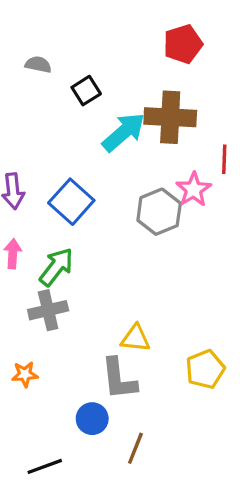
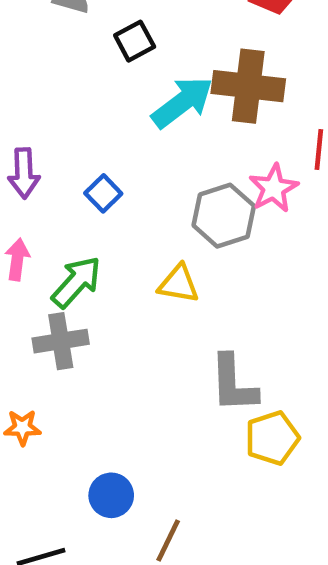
blue square: (71, 202) -> (103, 193), size x0.6
yellow triangle: (136, 338) -> (179, 284), moved
gray L-shape: (119, 379) -> (233, 384), moved

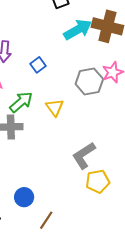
yellow triangle: (179, 284) -> (55, 107), moved, turned 36
gray L-shape: (233, 384) -> (84, 155), turned 52

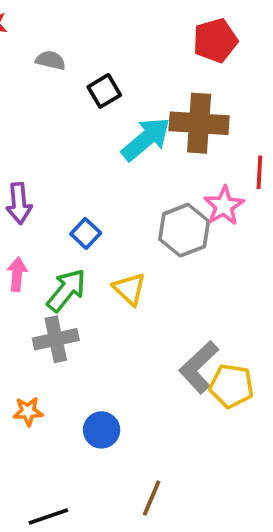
blue square: (38, 65) -> (86, 233), moved
yellow pentagon: (98, 181) -> (231, 386), moved, turned 30
blue circle: (24, 197) -> (102, 430), moved

